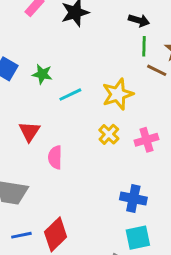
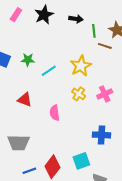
black arrow: (139, 20) -> (76, 19), moved
red triangle: (29, 131) -> (25, 100), turned -35
pink semicircle: (55, 157) -> (55, 113), moved
cyan square: (138, 238) -> (81, 161), moved

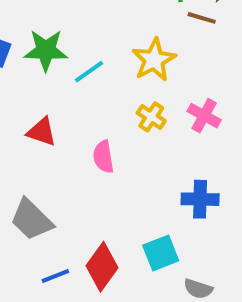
green star: (28, 60) -> (46, 50), size x1.5
pink cross: (105, 94) -> (204, 116), turned -35
gray trapezoid: (18, 143) -> (32, 220), turned 45

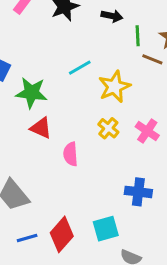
green star: (46, 50) -> (31, 93), moved
cyan line: (89, 72) -> (80, 68), moved
red triangle: (42, 132) -> (41, 128), moved

